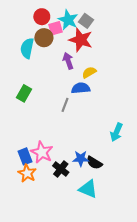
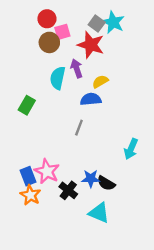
cyan star: (68, 20) -> (113, 22), moved
cyan semicircle: (27, 48) -> (58, 78), moved
gray line: (65, 105) -> (79, 128), moved

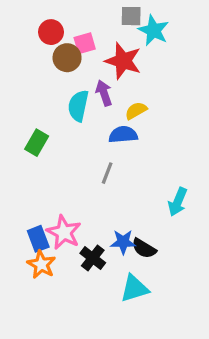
red circle: (47, 19) -> (51, 32), moved
gray square: (97, 23) -> (131, 16), moved, turned -35
cyan triangle: (99, 213) -> (134, 288), turned -40

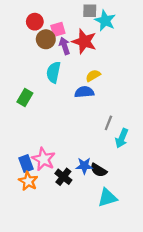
purple arrow: (104, 93) -> (64, 46), moved
gray line: (107, 173) -> (108, 123), moved
cyan triangle: (134, 288) -> (107, 198), moved

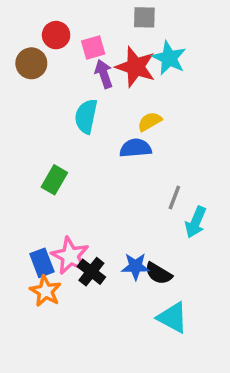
cyan star: (105, 21) -> (169, 58), moved
brown circle: (46, 39) -> (31, 63), moved
green rectangle: (25, 98) -> (54, 180), moved
black cross: (63, 177) -> (91, 272), moved
cyan triangle: (107, 198) -> (173, 318), turned 45

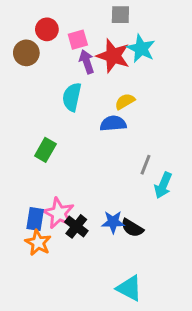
blue rectangle: (42, 263) -> (35, 219), turned 30
cyan triangle: (173, 318) -> (129, 288), moved

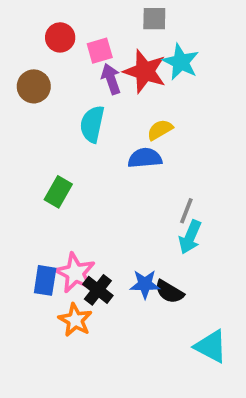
brown circle: (26, 53) -> (34, 86), moved
cyan arrow: (163, 185) -> (190, 237), moved
orange star: (38, 243) -> (75, 320), moved
cyan triangle: (129, 288) -> (211, 346), moved

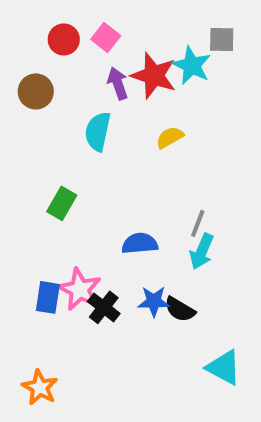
gray square: (154, 19) -> (222, 39), moved
pink square: (100, 51) -> (106, 37), moved, turned -36
blue semicircle: (145, 158) -> (140, 243), moved
orange star: (75, 320) -> (40, 387), moved

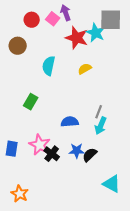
gray square: (222, 39) -> (111, 20), size x1.6
purple arrow: (118, 83) -> (66, 13), moved
blue rectangle: (48, 297) -> (12, 149), moved
black semicircle: (180, 309) -> (90, 155), turned 105

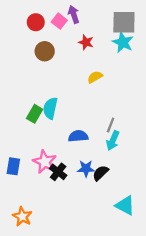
cyan star: (96, 33) -> (123, 42), moved
red star: (77, 38) -> (86, 42), size x0.6
brown circle: (18, 46) -> (45, 51), moved
cyan semicircle: (49, 66) -> (50, 108), moved

